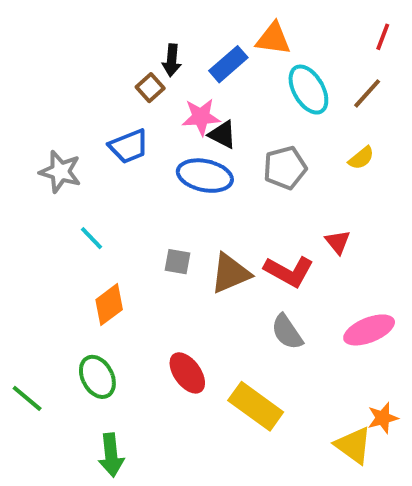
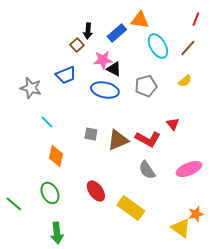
orange diamond: (109, 305) -> (56, 156), turned -40

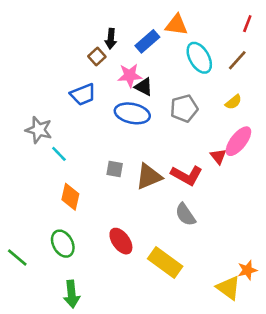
gray star: (31, 88) -> (39, 130), moved
pink ellipse: (189, 169) -> (238, 141), moved, turned -30

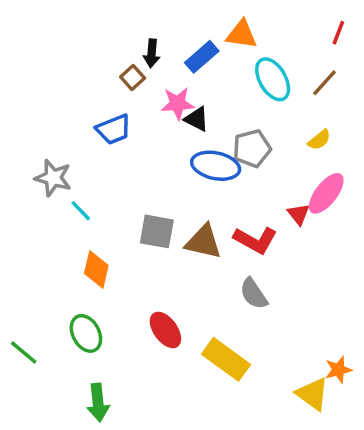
blue ellipse: (132, 113) -> (216, 166), moved
gray square: (115, 169) -> (157, 231), size x1.5
brown triangle: (149, 177) -> (203, 242), turned 36

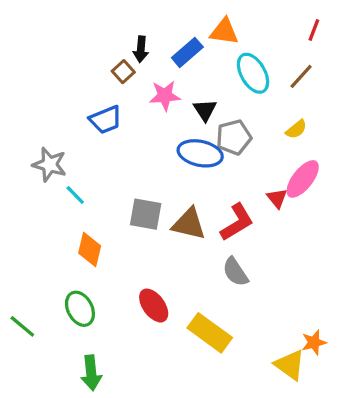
black triangle: (197, 119) -> (205, 110), moved, turned 30
red L-shape: (255, 240) -> (237, 222), turned -60

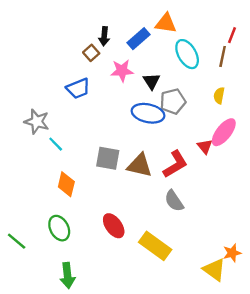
red line: (314, 30) -> (232, 35), moved
brown line: (301, 76) -> (223, 56), turned -30
yellow semicircle: (296, 129) -> (219, 95), turned 140

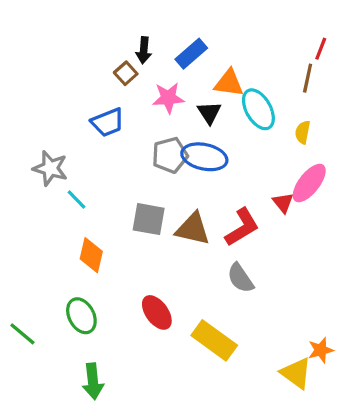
orange triangle: (166, 23) -> (229, 83), moved
cyan ellipse: (187, 54) -> (258, 109), moved
gray pentagon: (173, 101) -> (170, 155), moved

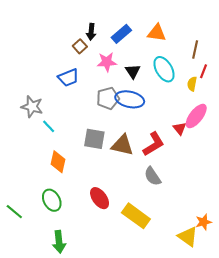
red line: (321, 49) -> (203, 71), moved
orange triangle: (229, 83) -> (157, 33), moved

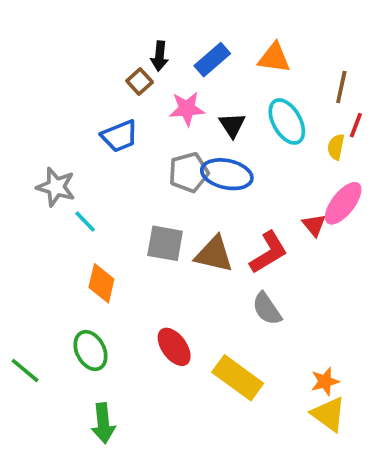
orange star: (203, 222) -> (325, 381), moved

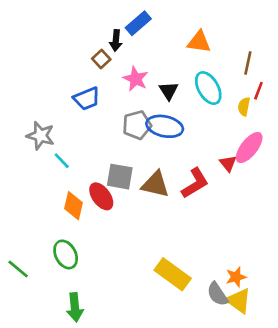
blue rectangle: (212, 60) -> (138, 23), moved
pink star: (187, 109) -> (136, 79), turned 30
gray semicircle: (267, 309) -> (217, 294), moved
red ellipse: (174, 347) -> (101, 196), moved

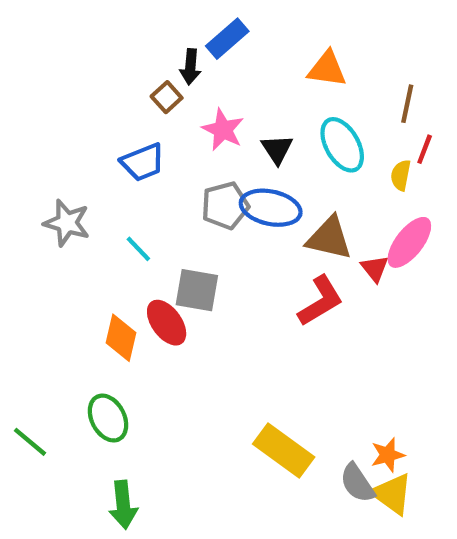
cyan line: (62, 161) -> (138, 249), moved
brown triangle: (155, 184) -> (329, 238), moved

